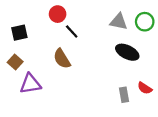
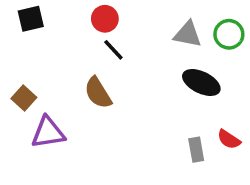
red circle: (58, 14) -> (105, 19), moved
black square: (19, 33) -> (31, 19), moved

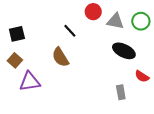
black square: (31, 19) -> (17, 34), moved
red circle: (105, 19) -> (93, 12), moved
red semicircle: (229, 139) -> (142, 76), moved

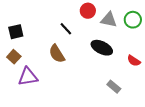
black ellipse: (124, 51) -> (102, 48), moved
red semicircle: (142, 76) -> (134, 61), moved
gray rectangle: (121, 92) -> (114, 87), turned -40

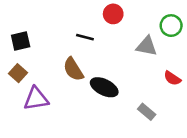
gray triangle: (109, 20) -> (147, 46), moved
black line: (66, 29) -> (85, 37), turned -32
black ellipse: (102, 48) -> (104, 87), moved

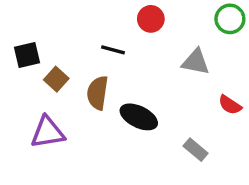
green circle: (171, 26) -> (230, 19), moved
brown semicircle: (73, 69) -> (98, 93), turned 40
brown square: (18, 73) -> (56, 79), moved

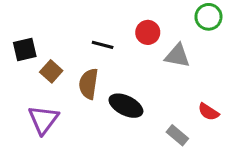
red circle: (151, 19) -> (148, 32), moved
red semicircle: (230, 105) -> (209, 112), moved
purple triangle: (48, 132) -> (43, 120), turned -44

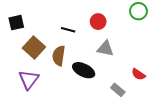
black square: (25, 50) -> (16, 23), moved
gray triangle: (177, 56) -> (105, 48), moved
brown square: (51, 71) -> (34, 47), size x1.5

